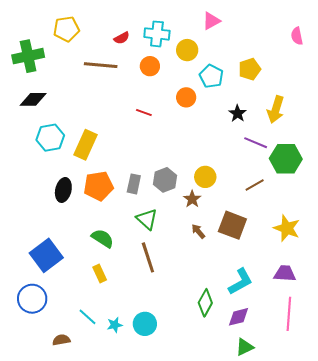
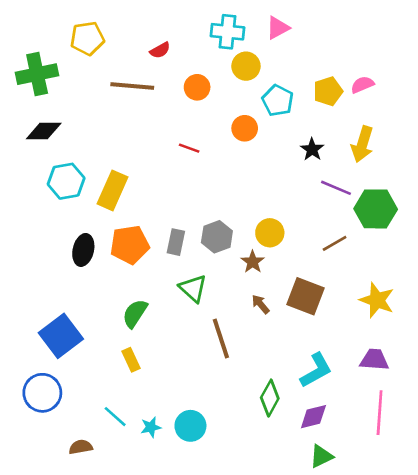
cyan cross: (157, 34) -> (227, 32), moved
pink semicircle: (297, 36) -> (362, 85), moved, turned 78
green semicircle: (103, 238) -> (135, 313), turned -90
brown line: (148, 257) -> (221, 339), moved

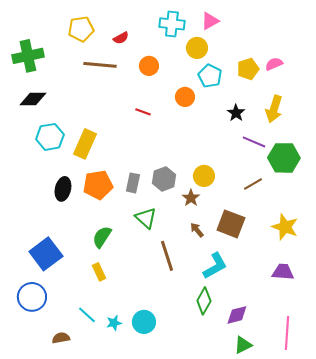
yellow pentagon: (87, 38) -> (81, 29), moved
yellow circle: (246, 66) -> (197, 48), moved
cyan L-shape: (316, 370) -> (215, 266), moved
pink line: (380, 413) -> (287, 333), moved

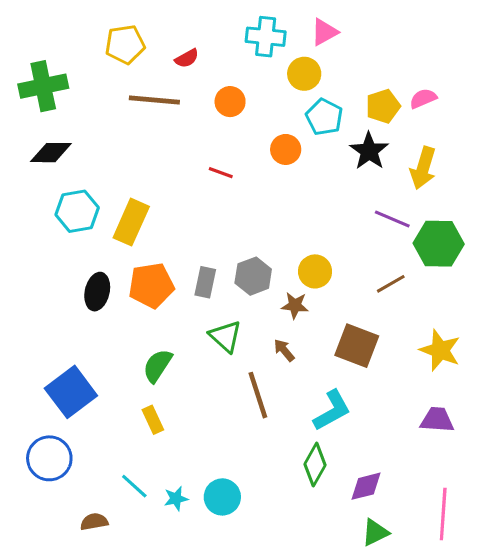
black star: (236, 113) -> (369, 151), moved, size x1.4
brown star: (191, 198) -> (295, 305), turned -30
brown arrow: (197, 230) -> (284, 350), moved

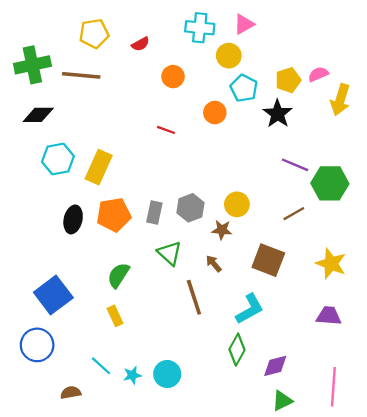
brown line: (154, 100) -> (81, 75), moved
yellow arrow: (423, 168) -> (340, 100), moved

